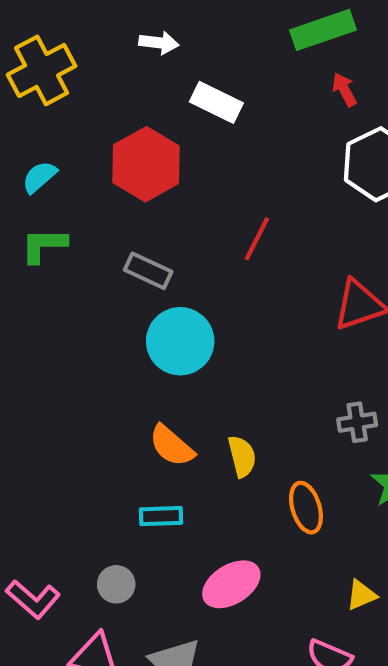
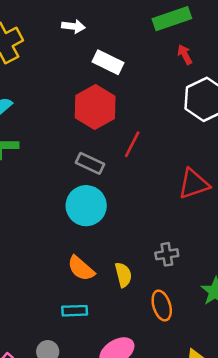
red hexagon: (146, 164) -> (95, 107), moved
gray rectangle: (148, 271) -> (90, 163), moved
gray cross: (357, 422) -> (167, 254), moved

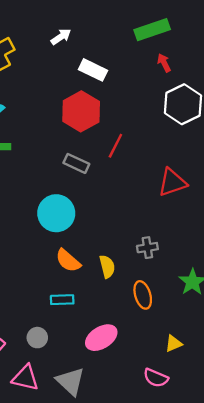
white arrow: (73, 26) -> (61, 37), turned -42
cyan circle: (86, 206) -> (56, 213), moved

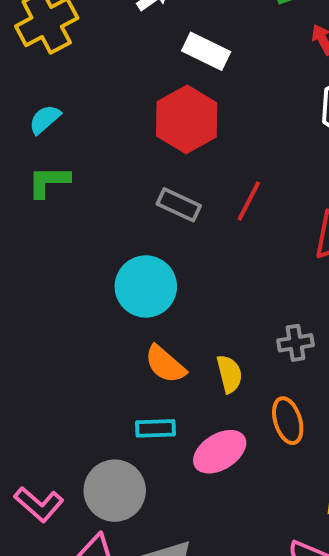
red line: (115, 146) -> (249, 201), moved
gray circle: (37, 338) -> (115, 491), size x1.8
pink ellipse: (101, 338) -> (220, 452), moved

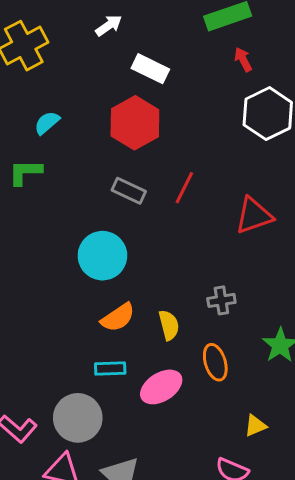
cyan semicircle: (45, 119) -> (47, 123), moved
orange semicircle: (165, 364) -> (118, 317), turned -75

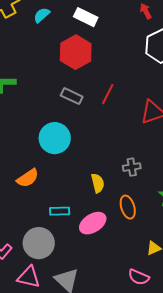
cyan semicircle: (47, 123) -> (42, 15), moved
orange semicircle: (118, 317) -> (28, 178), moved

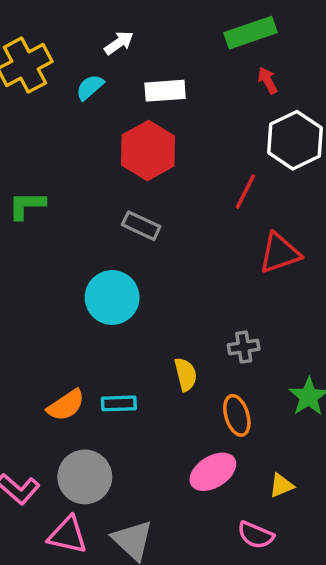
white rectangle: (86, 17) -> (165, 91), turned -30
red line: (108, 94) -> (245, 192), moved
orange semicircle: (28, 178) -> (66, 405), moved
cyan rectangle: (60, 211) -> (119, 403), moved
pink ellipse: (93, 223) -> (213, 472), moved

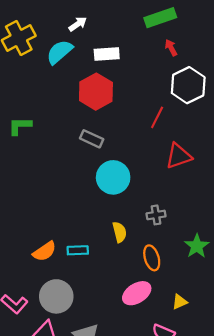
cyan semicircle: (90, 87) -> (59, 52), size x1.5
cyan circle: (112, 297) -> (113, 177), moved

